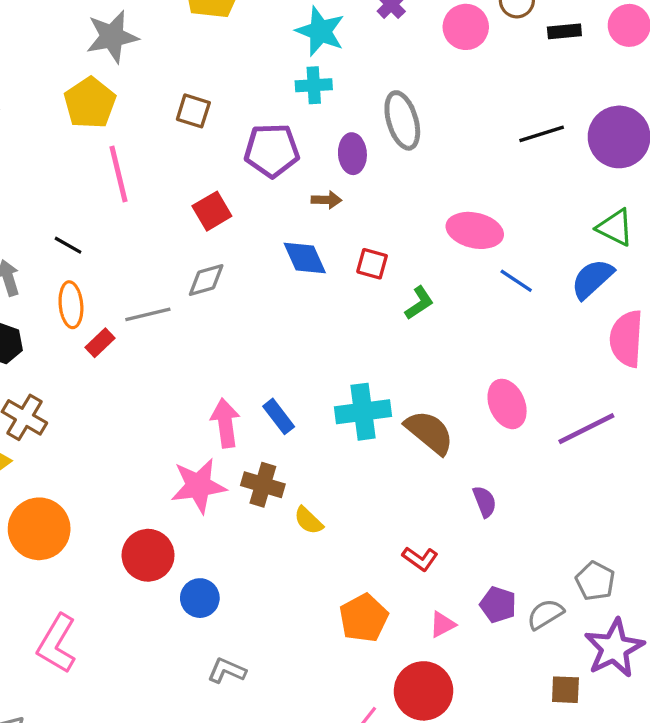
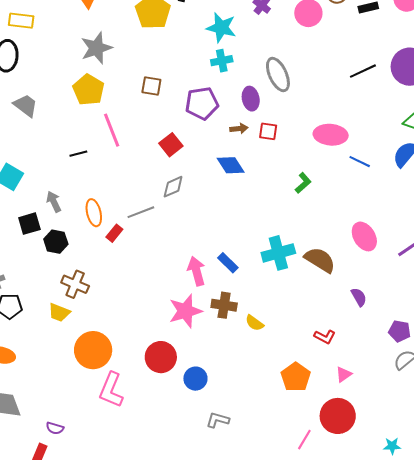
black line: (68, 245) -> (78, 154), moved, turned -36
red square: (372, 264) -> (268, 131), moved
purple pentagon: (498, 605) -> (400, 331), moved
pink L-shape: (57, 644) -> (111, 390), moved

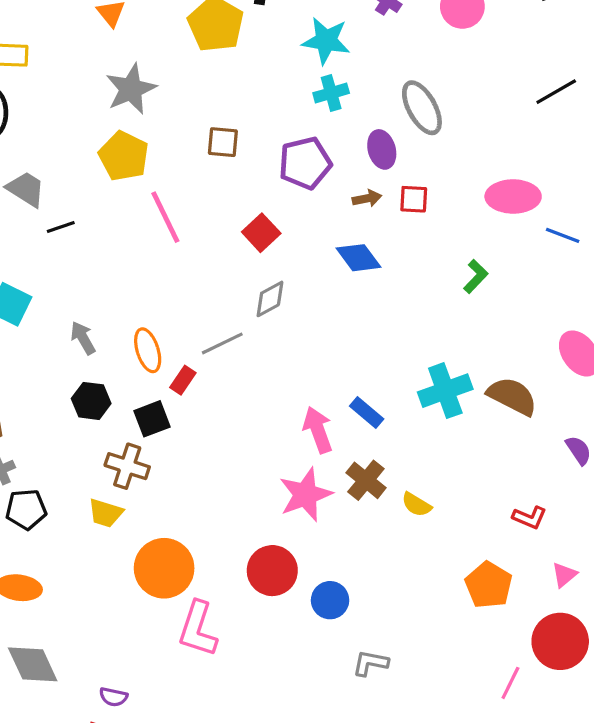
black line: (78, 154) -> (61, 227), moved
black square: (29, 224) -> (152, 419), moved
brown cross: (224, 305) -> (366, 480), turned 35

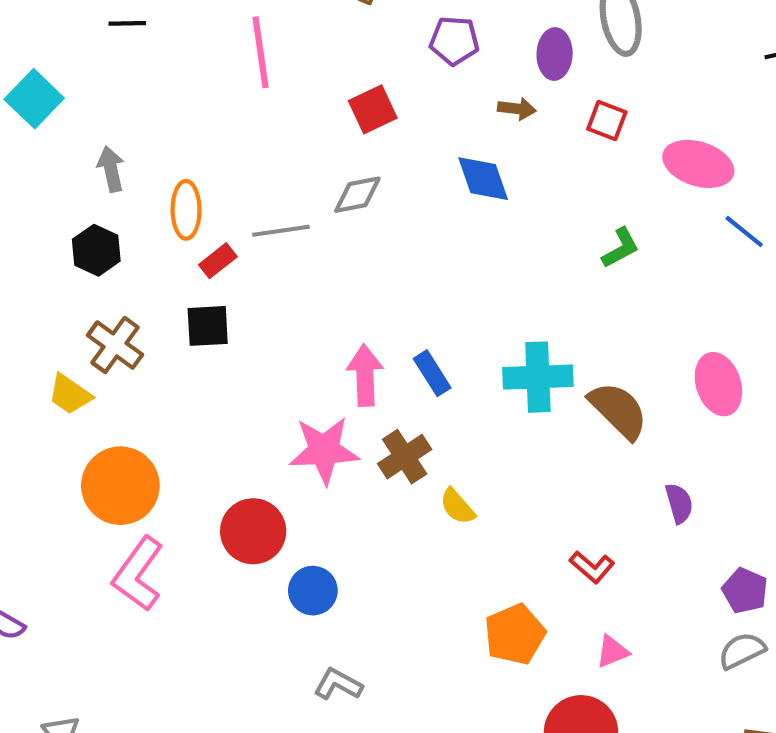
purple pentagon: (305, 163) -> (454, 41), size x0.7
red square: (414, 199) -> (607, 121), moved
black square: (152, 419) -> (208, 326), moved

